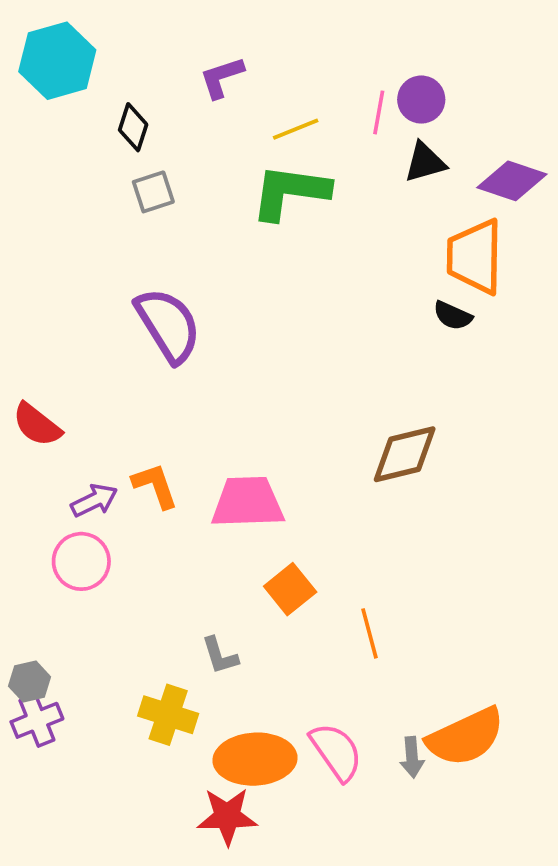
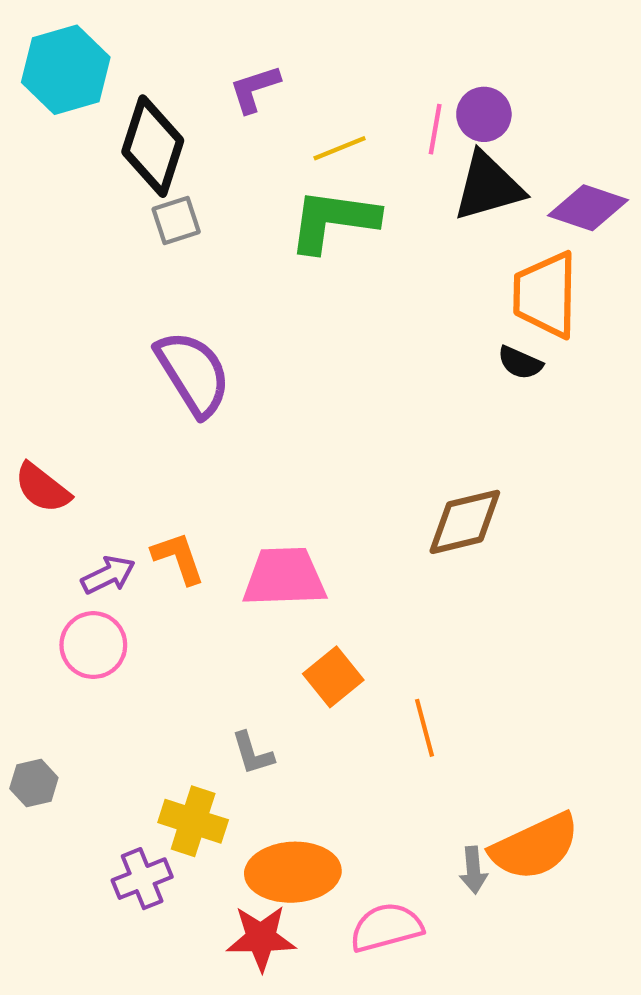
black diamond: (133, 127) -> (153, 146), size x1.8
black triangle: (425, 162) -> (488, 186), size x1.5
purple cross: (37, 720) -> (142, 879), moved
pink semicircle: (336, 752) -> (386, 927), moved, turned -70

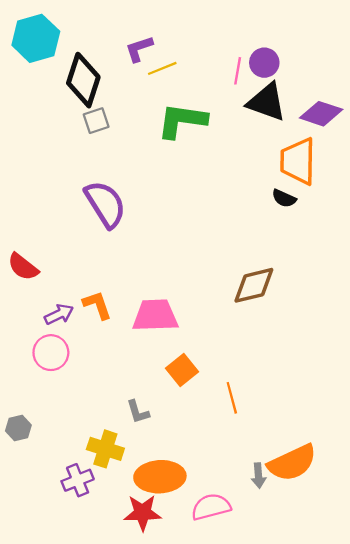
yellow line: (340, 148) -> (162, 68), moved
black triangle: (488, 186) -> (267, 102), turned 36

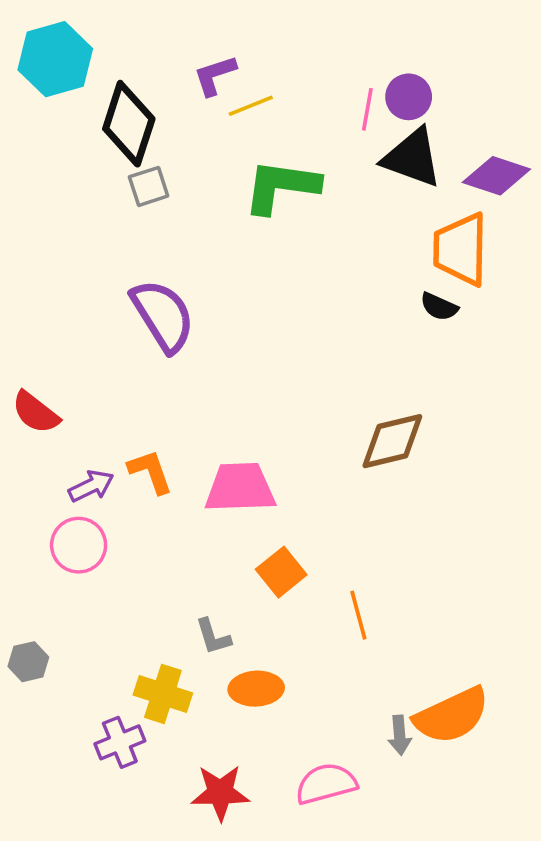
orange ellipse: (160, 477) -> (256, 689), moved, size x0.7

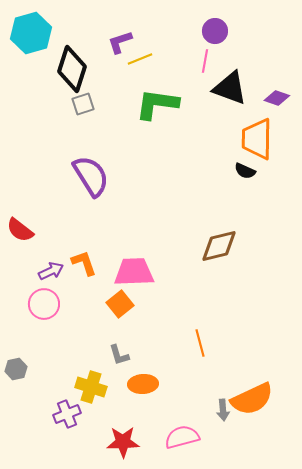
purple circle: (409, 97) -> (215, 31), moved
purple diamond: (496, 176) -> (277, 98), size x0.7
orange square: (281, 572) -> (120, 304), moved

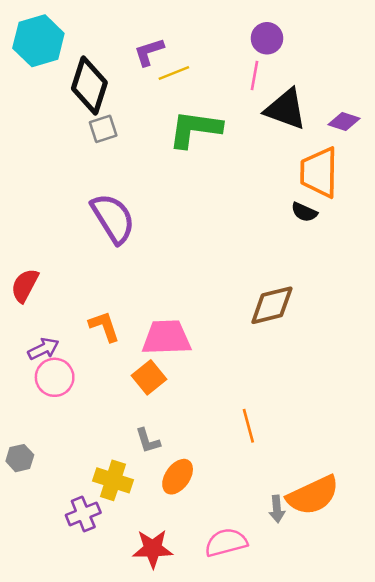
red semicircle: (20, 230) -> (25, 285), turned 80
purple arrow: (51, 271) -> (43, 349), moved
orange ellipse: (143, 384) -> (178, 477), turned -52

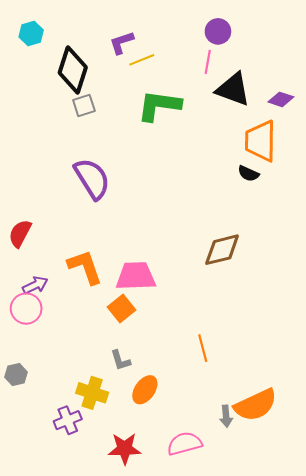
cyan hexagon: (38, 41) -> (31, 33), size x0.6
orange L-shape: (104, 326) -> (85, 267), size x1.4
pink circle: (55, 377) -> (26, 309), moved

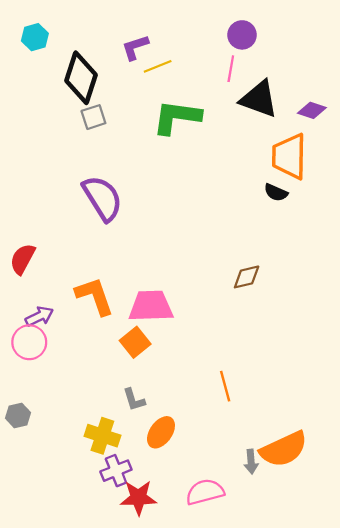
brown diamond: (222, 250) -> (247, 277), size x0.7
purple cross: (68, 420) -> (116, 471), moved

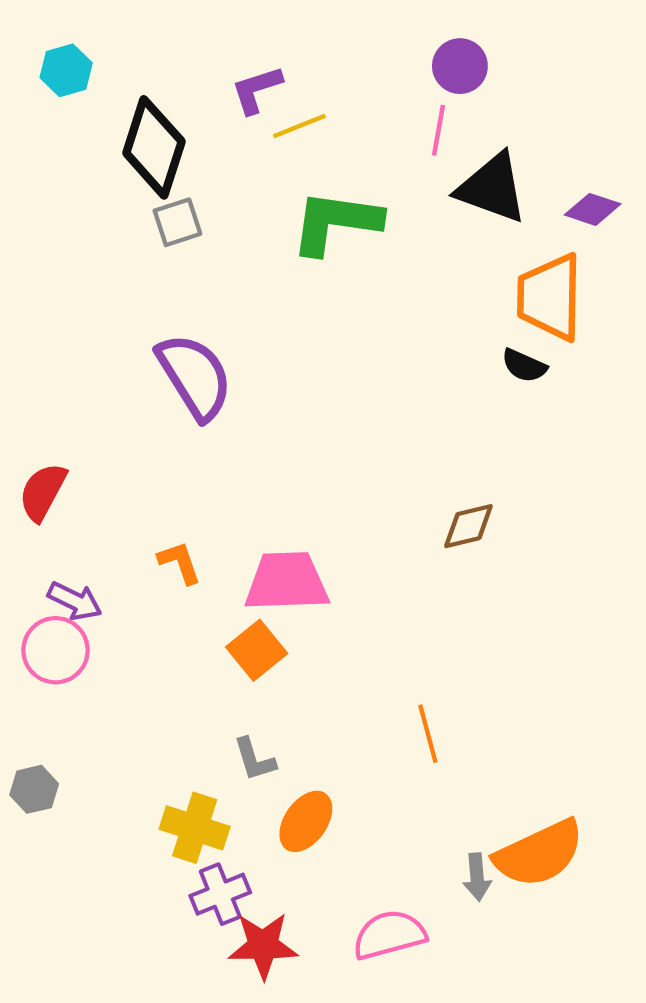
orange L-shape: (95, 296) -> (180, 562), size x0.6
purple arrow: (39, 316) -> (75, 601), turned 52

